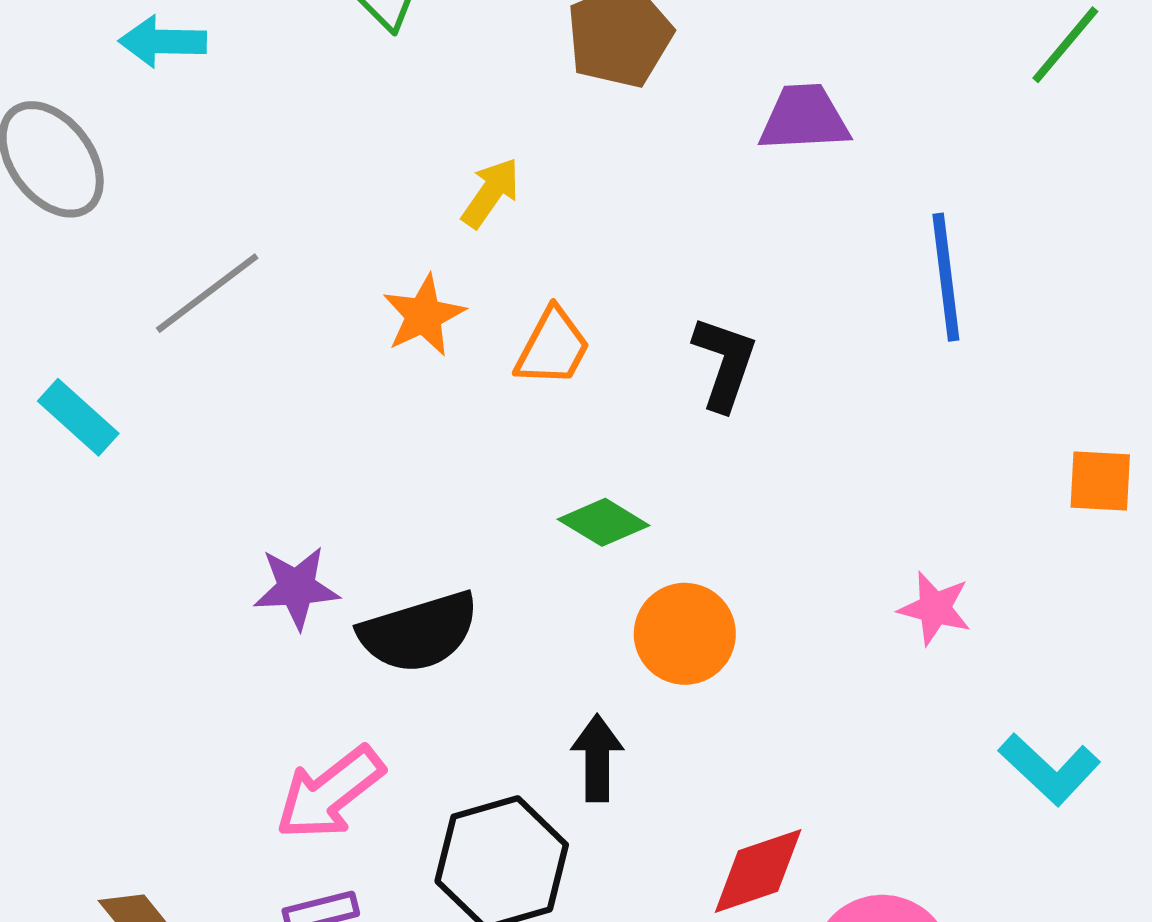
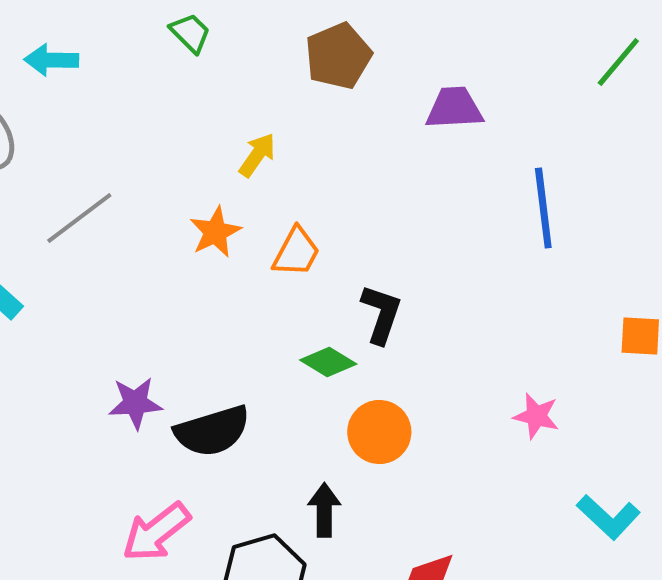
black L-shape: (725, 363) -> (381, 314), moved

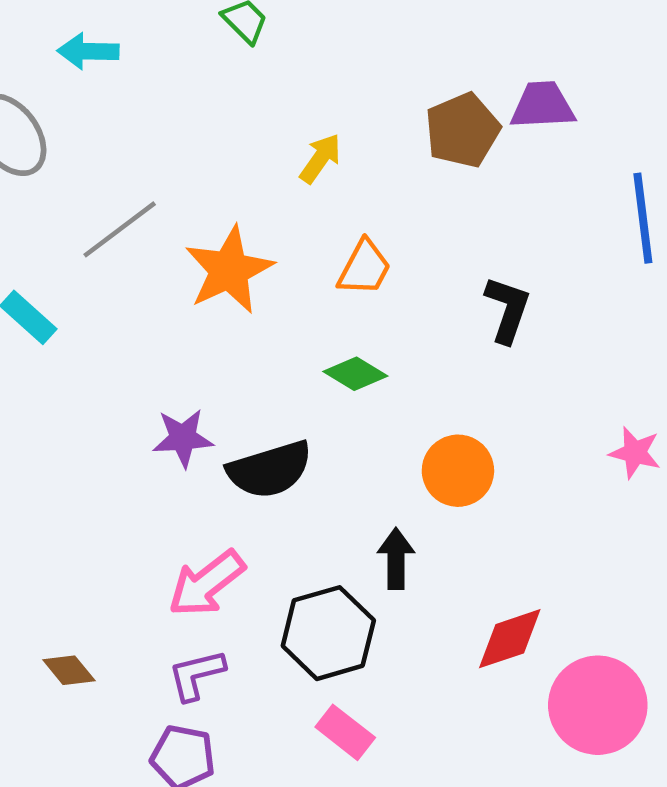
brown pentagon: (338, 56) -> (462, 130), moved
orange star: (215, 232) -> (229, 270), moved, size x1.5
black L-shape: (381, 314) -> (508, 309), moved
green diamond: (328, 362) -> (355, 374), moved

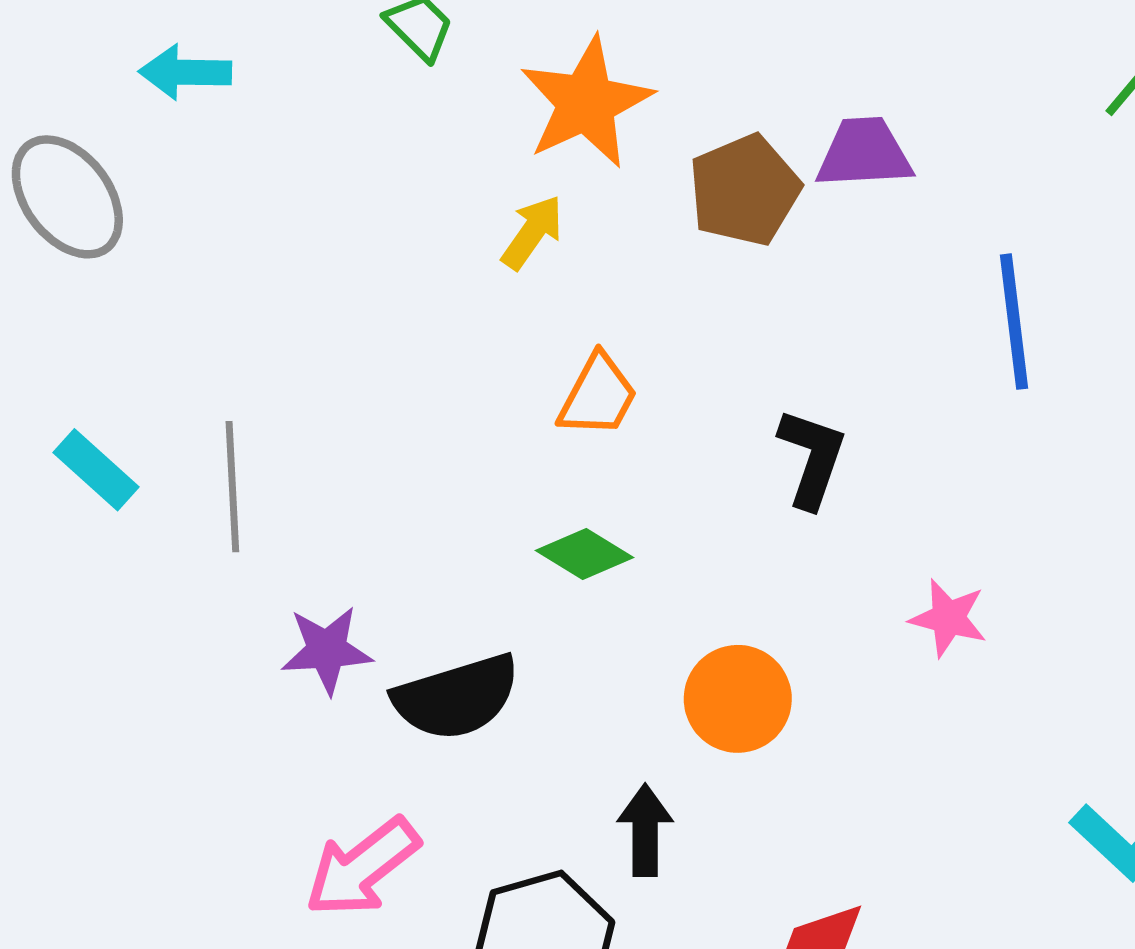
gray line: (120, 229) -> (232, 487), moved, turned -56
orange star: (229, 270) -> (586, 103), moved
pink star: (635, 453) -> (948, 618), moved

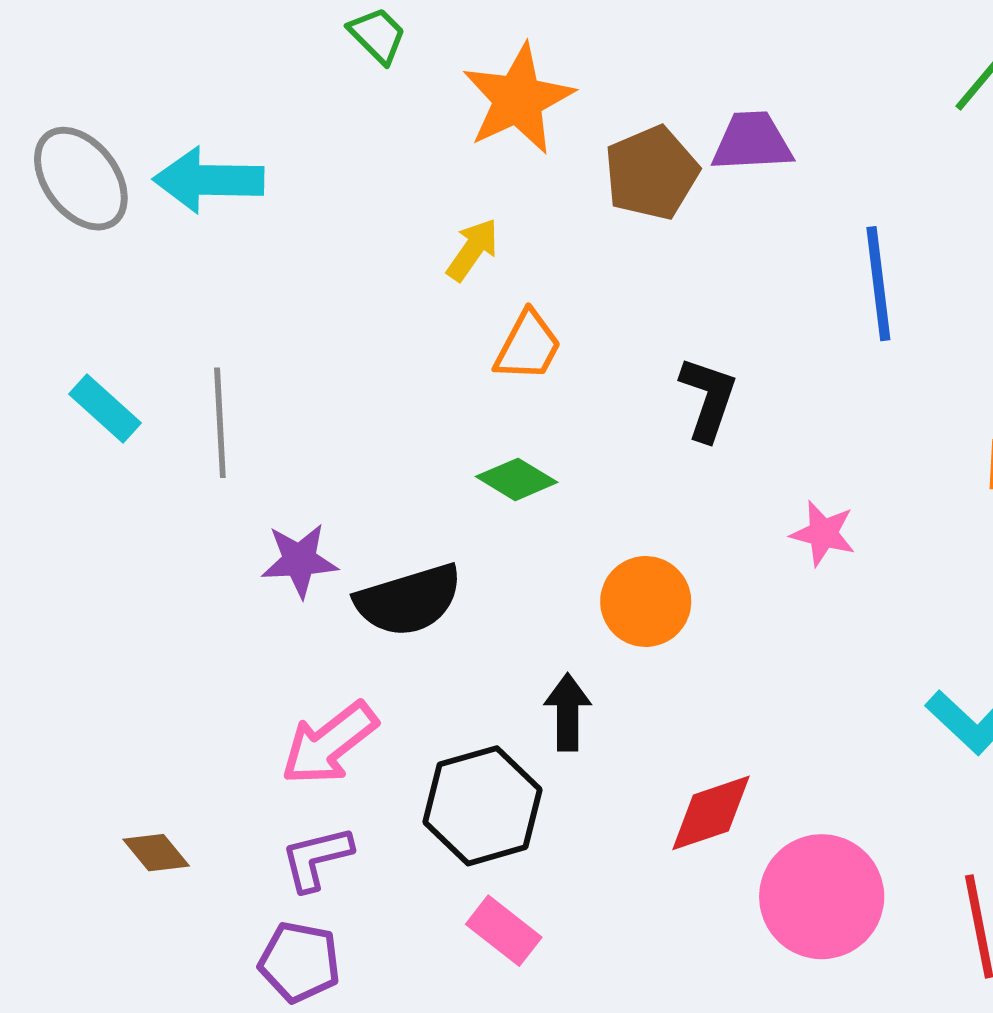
cyan arrow: (185, 72) -> (209, 180), moved, size x1.4
yellow arrow: (532, 232) -> (473, 250), moved

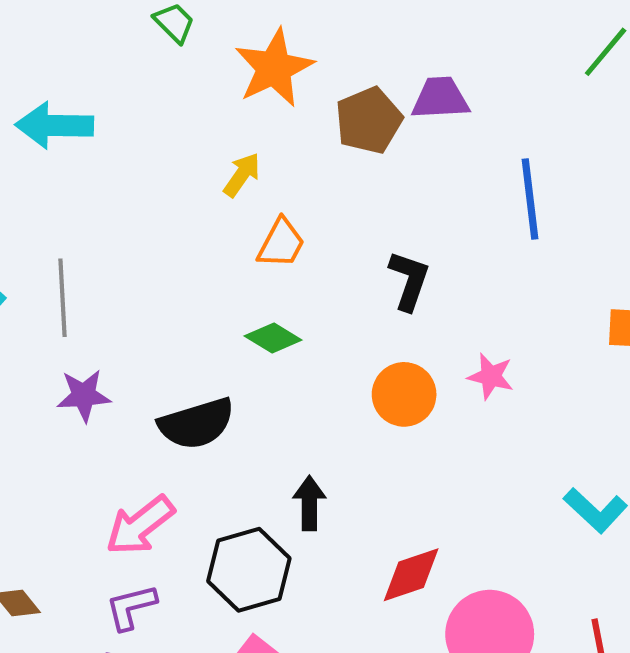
purple star: (299, 560) -> (84, 395), moved
orange circle: (646, 601) -> (404, 394), moved

